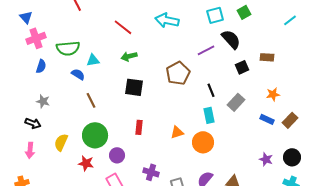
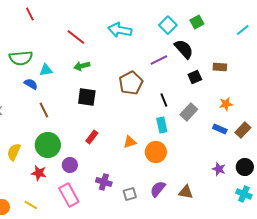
cyan square: (215, 15) -> (168, 25), turned -30
red rectangle: (139, 127) -> (92, 137), turned 32

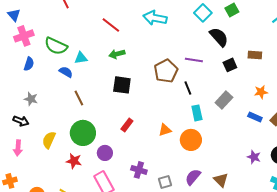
green semicircle: (21, 58) -> (56, 46), turned 30
purple line: (159, 60) -> (194, 60), moved, turned 36
black line: (164, 100) -> (188, 88), moved
brown triangle: (186, 192) -> (221, 180), turned 35

